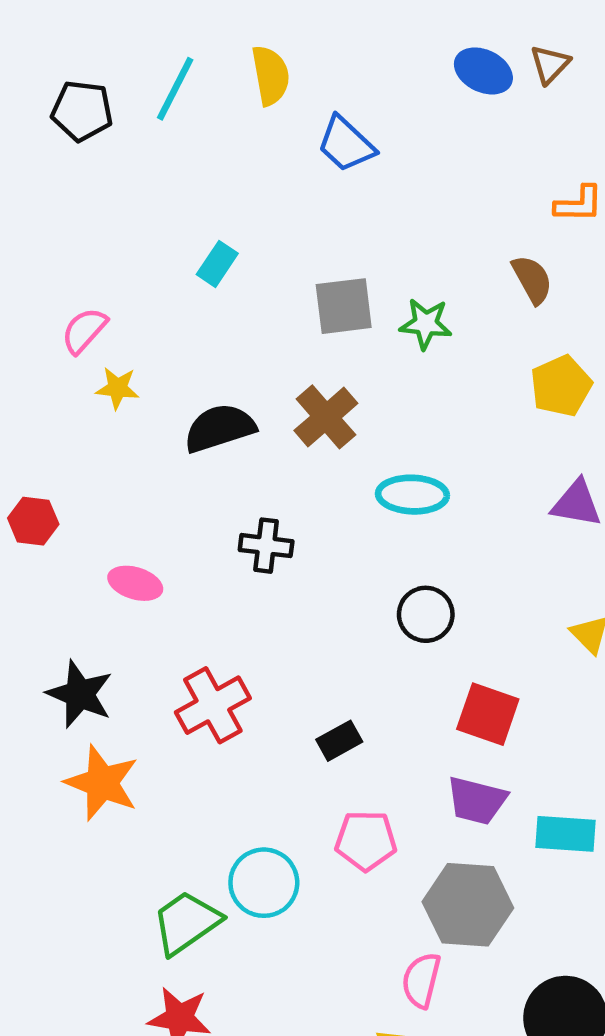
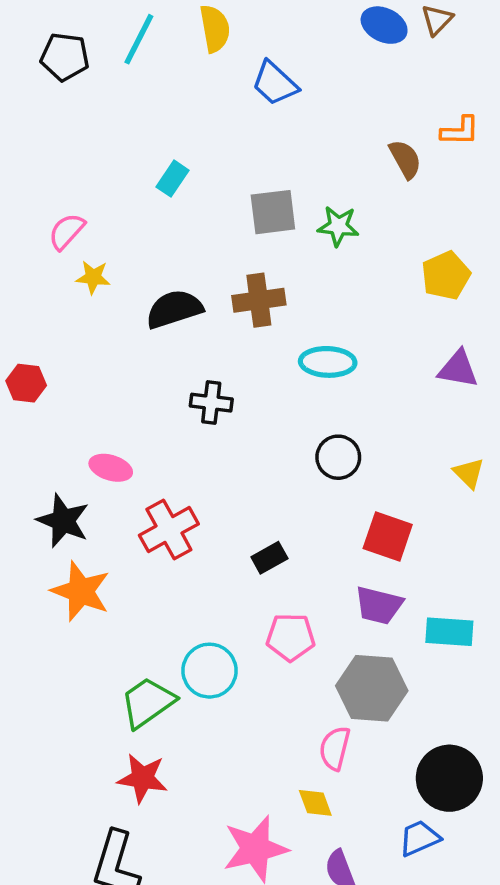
brown semicircle: (532, 279) -> (405, 159), moved
brown cross: (326, 417) -> (259, 300), turned 33
pink ellipse: (135, 583) -> (111, 468), moved

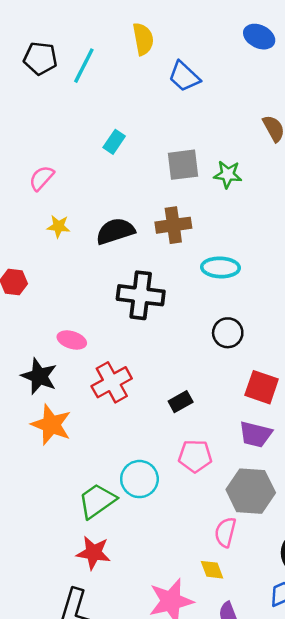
cyan line: (139, 39) -> (84, 66), moved
yellow star: (93, 277) -> (58, 226), moved
black cross: (211, 403) -> (141, 295), size x1.6

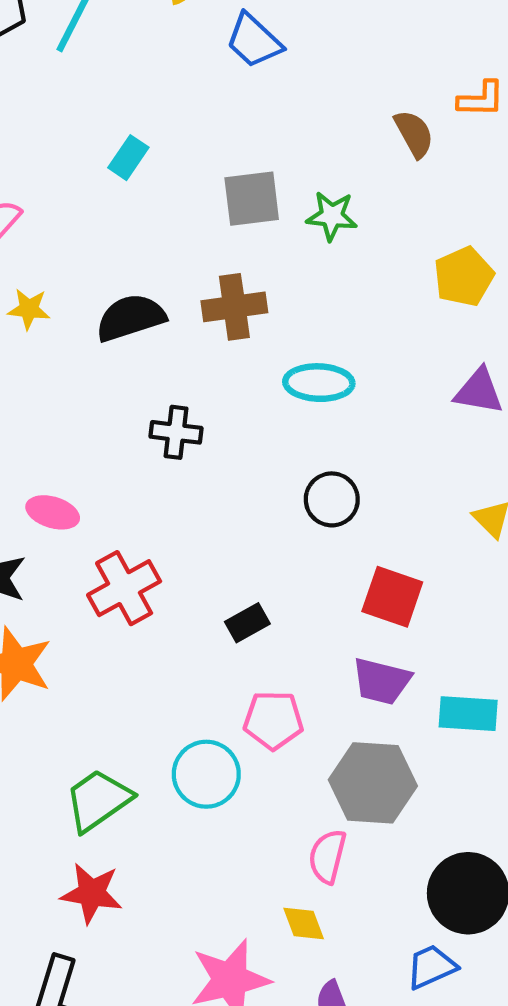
black cross: (141, 295) -> (176, 432), size x0.6
cyan circle: (139, 479) -> (206, 774), moved

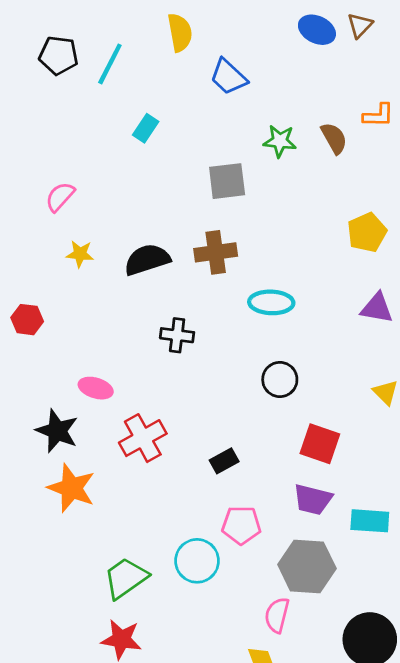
cyan rectangle: (128, 158) -> (146, 128), moved
green star: (332, 216) -> (280, 141), moved

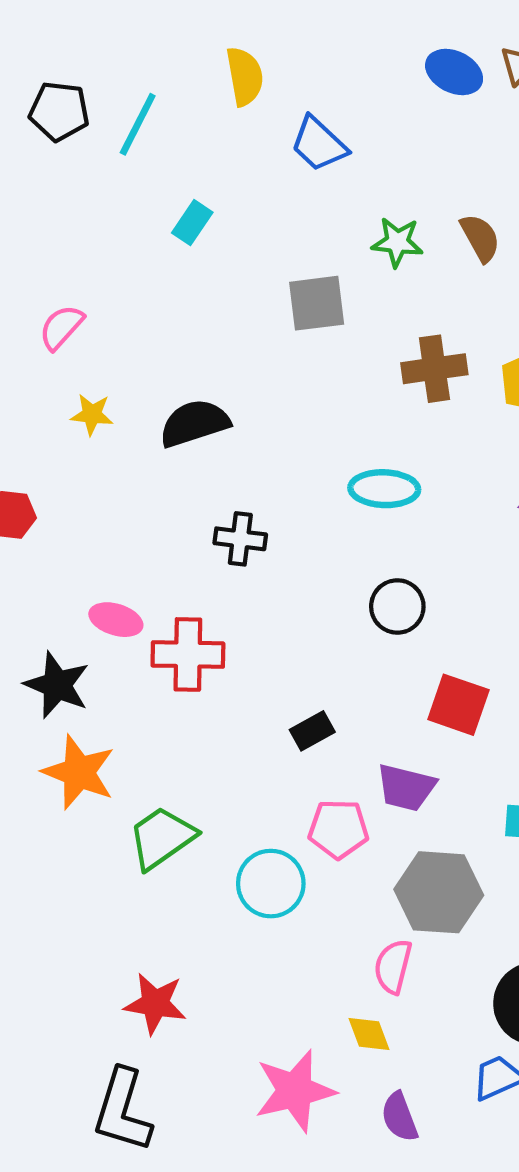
brown cross: (216, 252) -> (434, 369), moved
red cross: (143, 438) -> (188, 654), moved, turned 30
purple trapezoid: (313, 499) -> (406, 788), moved
green trapezoid: (126, 578) -> (162, 838), moved

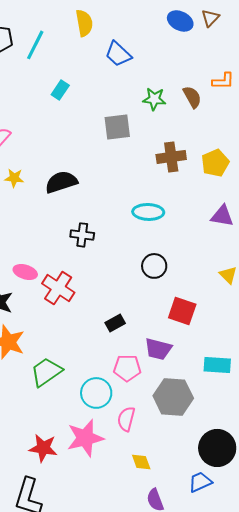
red cross: (188, 654) -> (58, 288), turned 32
pink semicircle: (393, 966) -> (126, 419), moved
pink star: (295, 1091) -> (85, 438), moved

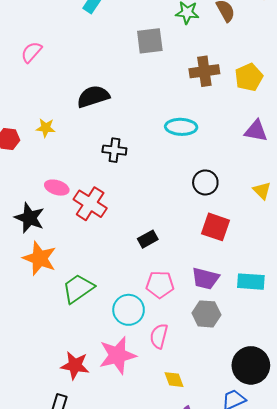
yellow star: (14, 178) -> (46, 128), moved
black circle: (154, 266) -> (205, 182), moved
purple trapezoid: (158, 349) -> (205, 278), moved
gray hexagon: (173, 397) -> (206, 314), size x0.7

